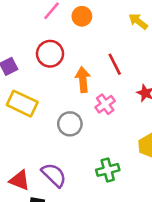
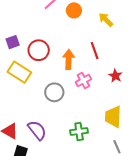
yellow arrow: (138, 21) -> (106, 20), moved
red circle: (50, 54) -> (39, 50), moved

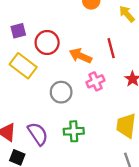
orange arrow: (69, 59) -> (80, 56), turned -72
green cross: (79, 131) -> (74, 131), moved

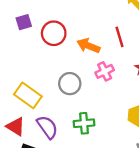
yellow rectangle: (23, 66) -> (28, 95), moved

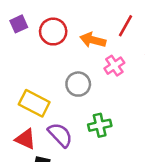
red line: (119, 37) -> (125, 26), turned 54

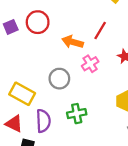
red circle: (53, 32) -> (38, 22), moved
purple semicircle: (60, 135) -> (43, 121), turned 40

